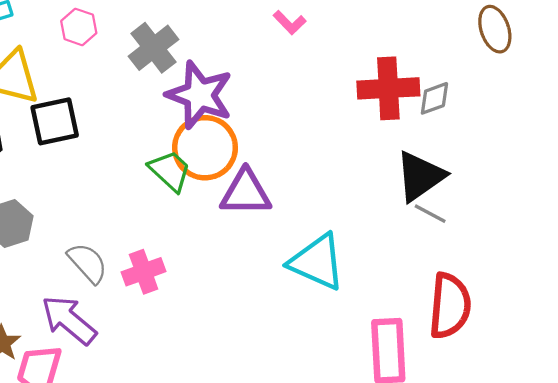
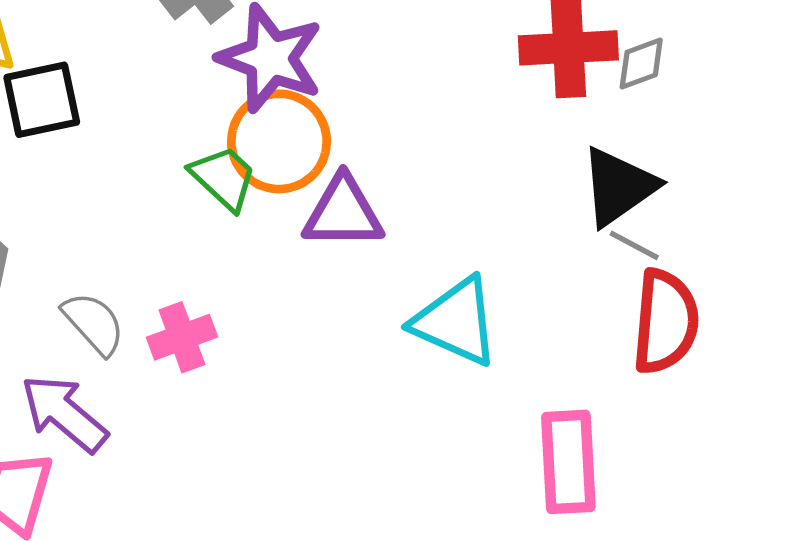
red semicircle: (450, 306) -> (665, 322), moved

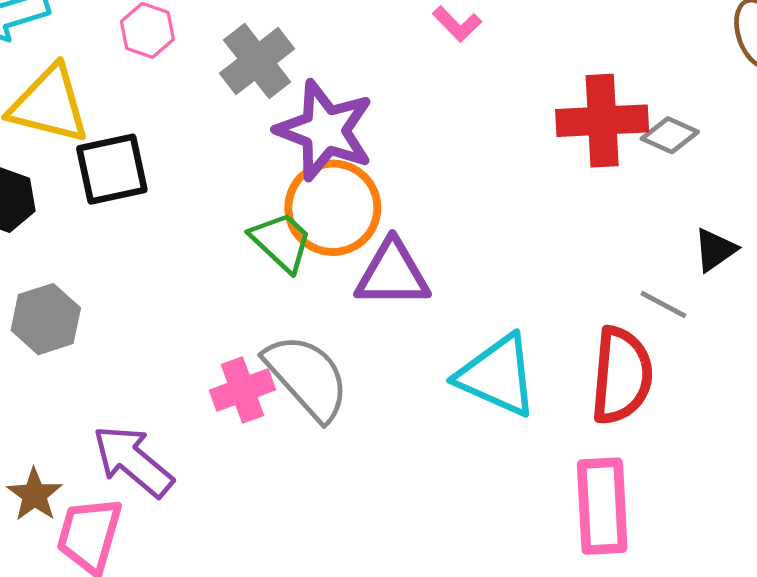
gray diamond: (641, 63) -> (670, 135), turned 44
black triangle: (619, 186) -> (715, 250), moved, size x0.6
red semicircle: (665, 322) -> (621, 375), moved
gray semicircle: (94, 323) -> (307, 377), moved, size x1.5

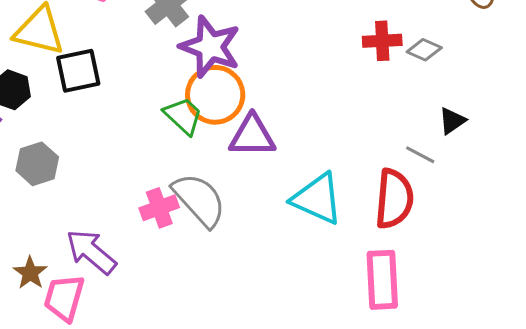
red cross: (602, 121) -> (382, 41), size x0.7

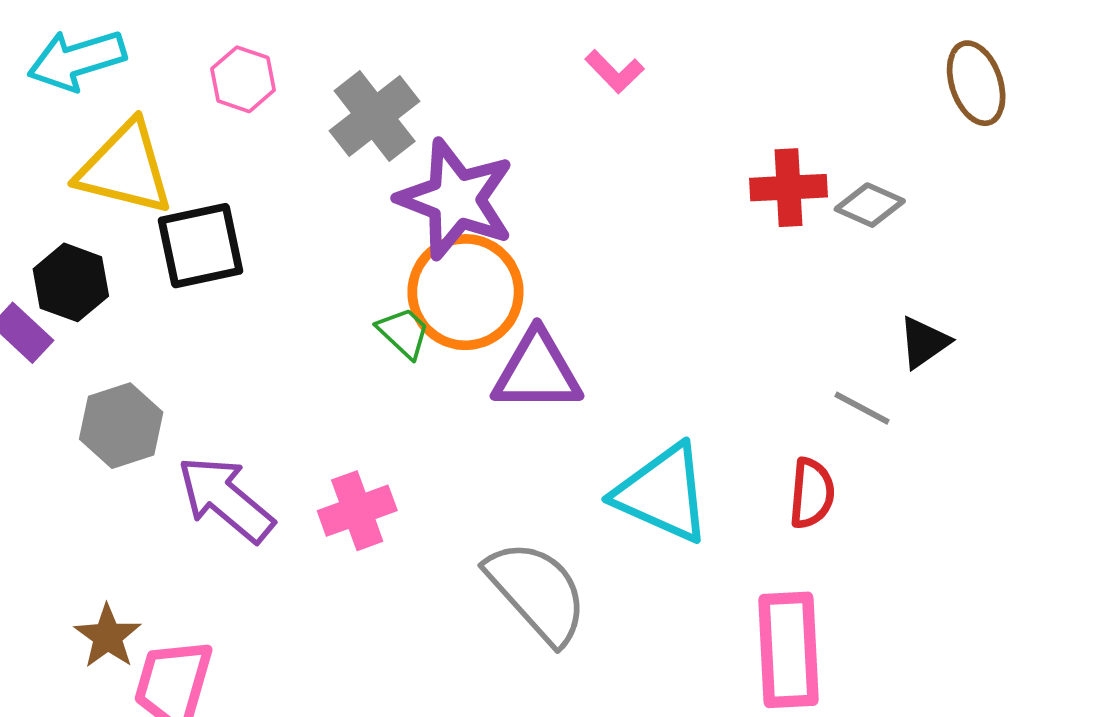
green trapezoid: (183, 116) -> (404, 333), size x0.7
red semicircle: (394, 199) -> (812, 493), size x0.6
gray semicircle: (199, 200) -> (537, 592), moved
purple arrow: (91, 252) -> (226, 499), moved

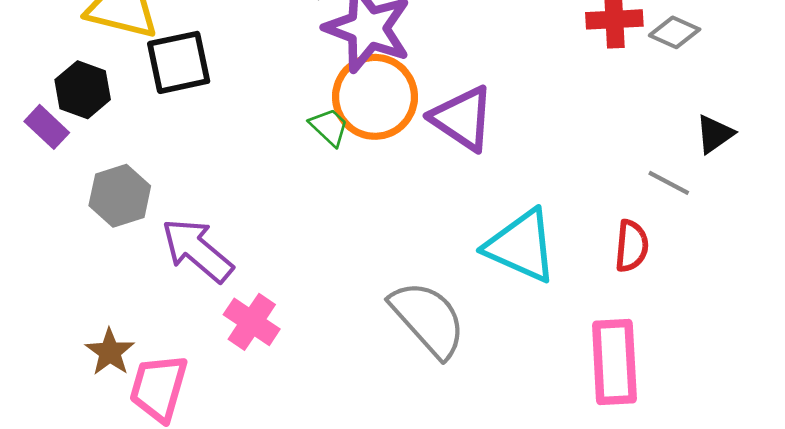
purple triangle: (537, 371) -> (462, 118), moved, turned 34
pink cross: (357, 511) -> (252, 322), moved, turned -36

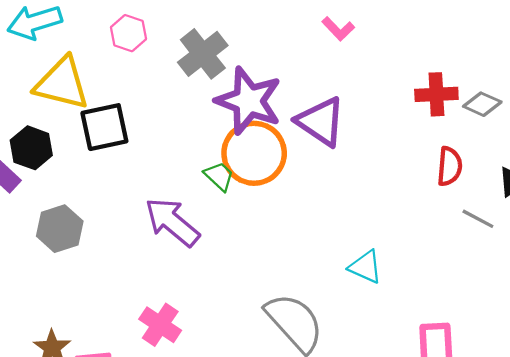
purple triangle: (462, 118) -> (321, 122), moved
cyan triangle: (521, 246) -> (365, 267), size x0.6
red semicircle: (632, 246) -> (450, 166), moved
purple arrow: (197, 250) -> (172, 222), moved

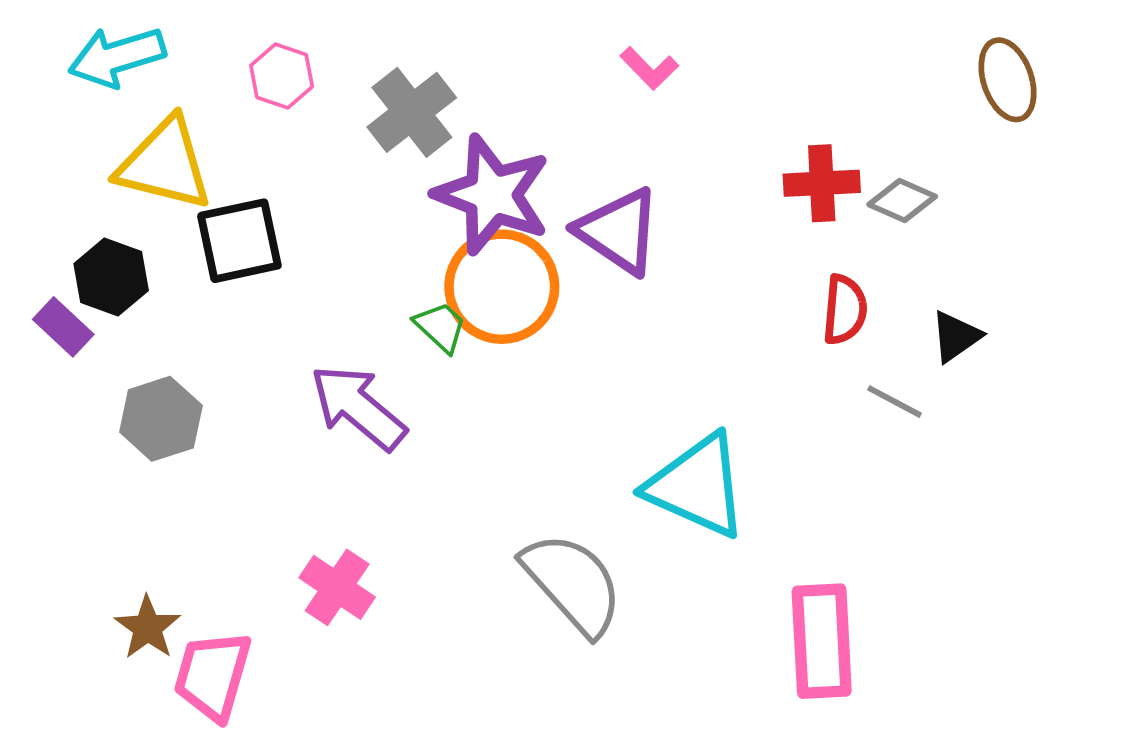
cyan triangle: (365, 267) -> (697, 486), size x1.8

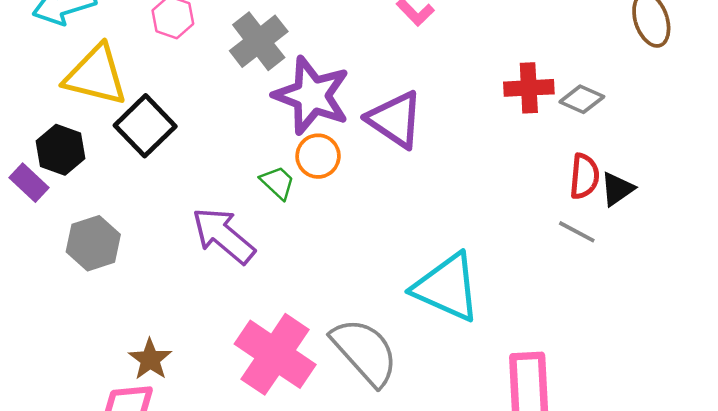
black square: (239, 241) -> (145, 126), turned -32
orange circle: (502, 287) -> (318, 156), size x0.6
red semicircle: (845, 310) -> (584, 176), moved
pink cross: (337, 587) -> (275, 354), moved, size x1.6
brown star: (147, 628) -> (150, 359), moved

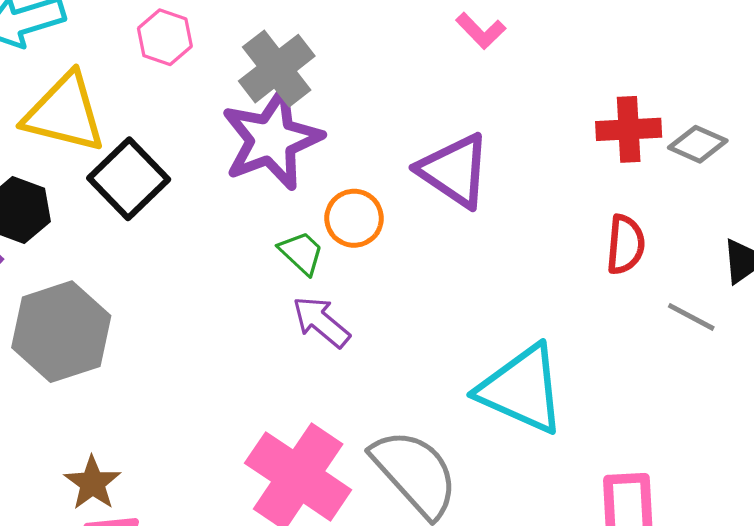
purple star: (312, 95) -> (272, 139), moved, turned 30
red semicircle: (584, 176) -> (625, 245), moved
purple arrow: (223, 236) -> (321, 322), moved, size x0.7
gray hexagon: (93, 243) -> (61, 332), size x1.4
brown star: (150, 359) -> (92, 483), moved

